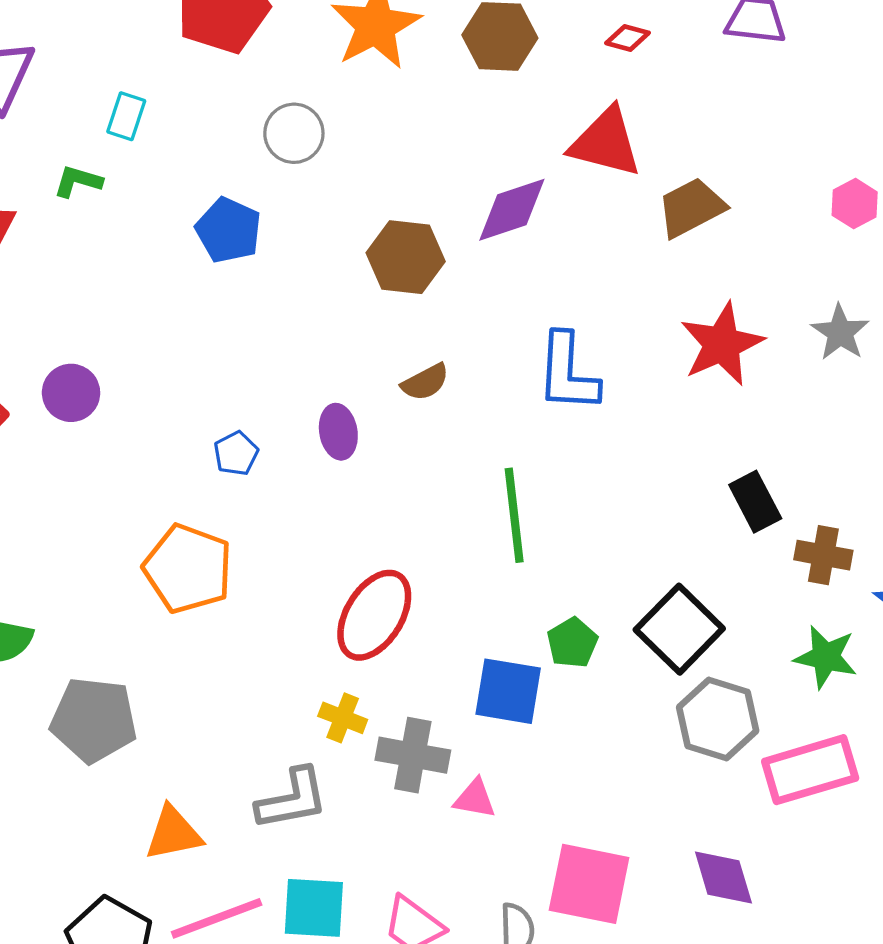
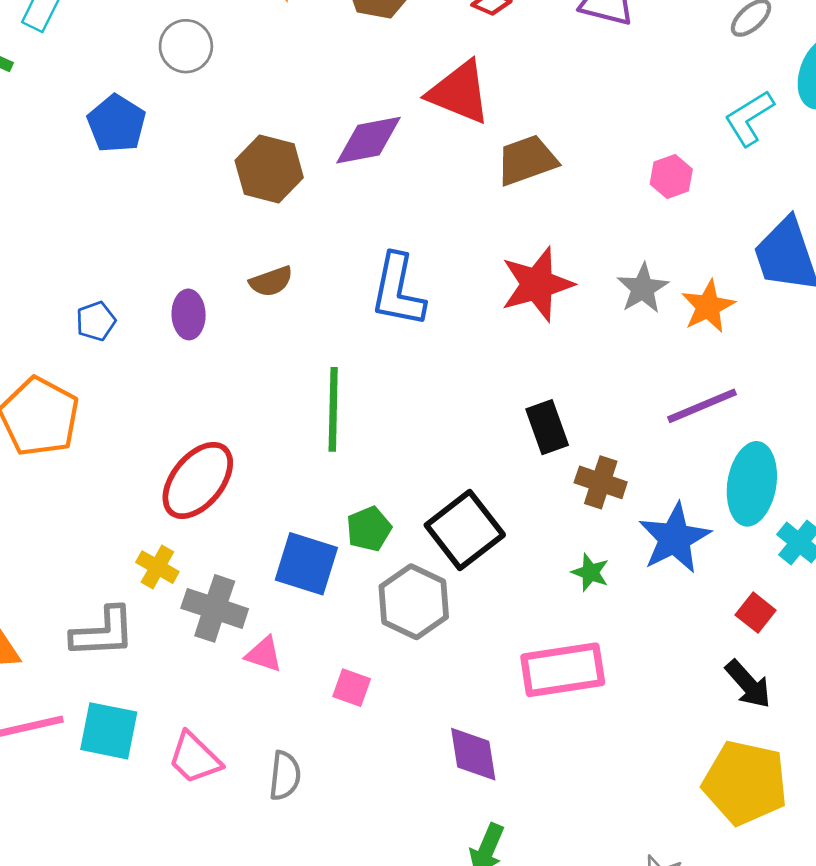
green star: (826, 657) -> (590, 572), size x0.7
gray hexagon: (718, 719) -> (414, 602), moved
pink square: (589, 884) -> (352, 688), moved, size x0.5

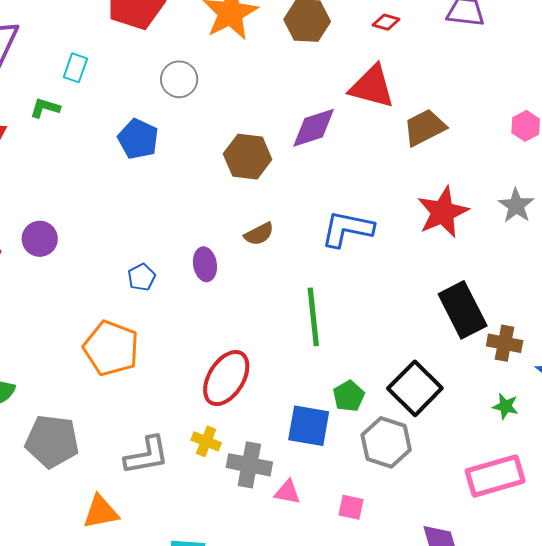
blue L-shape: (398, 290) -> (347, 229), turned 98
black rectangle: (547, 427) -> (463, 310), size x1.5
gray L-shape: (103, 632) -> (147, 455), moved

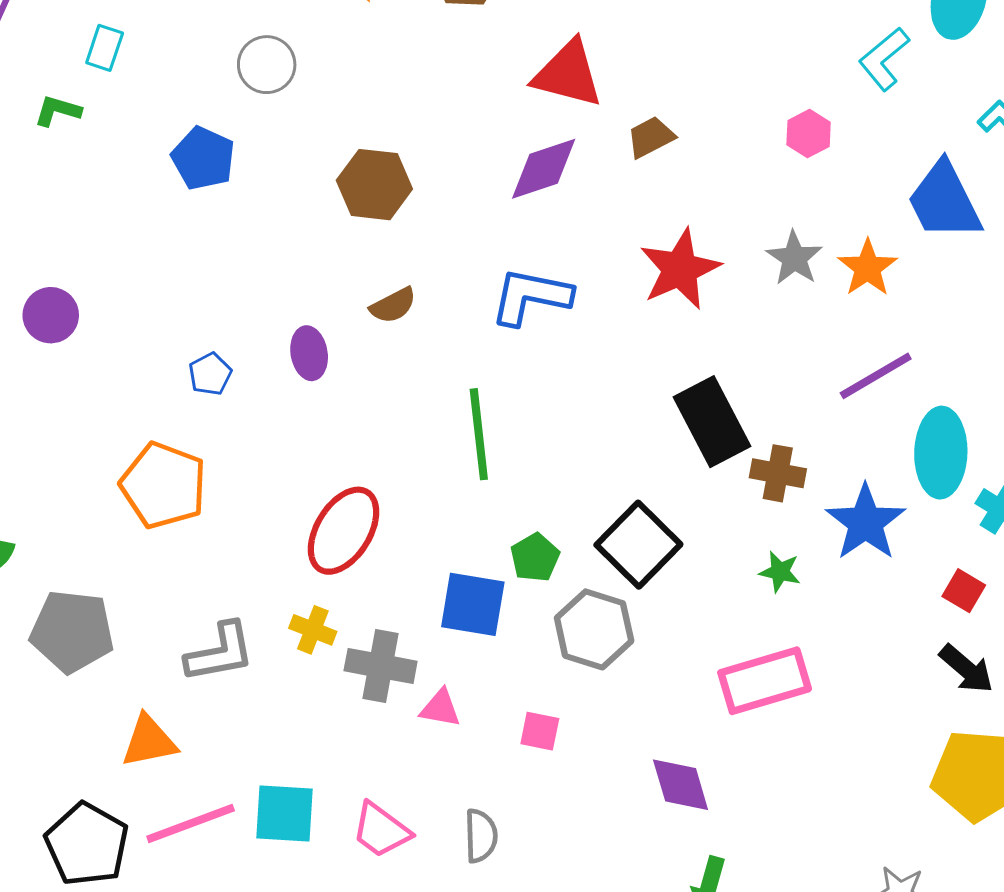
brown trapezoid: (425, 127) -> (651, 137), size x0.7
purple diamond: (314, 128) -> (544, 169), moved

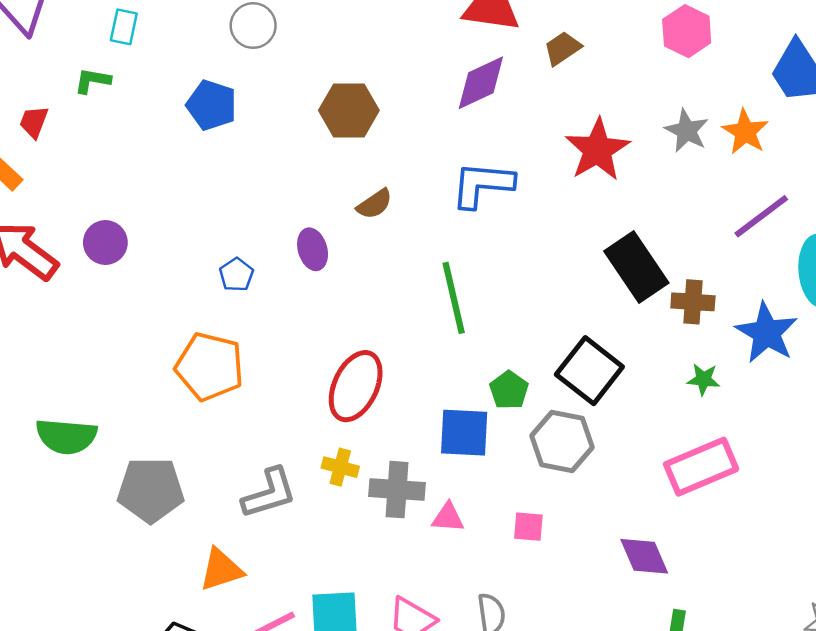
pink hexagon: (809, 133) -> (687, 31), size x1.4

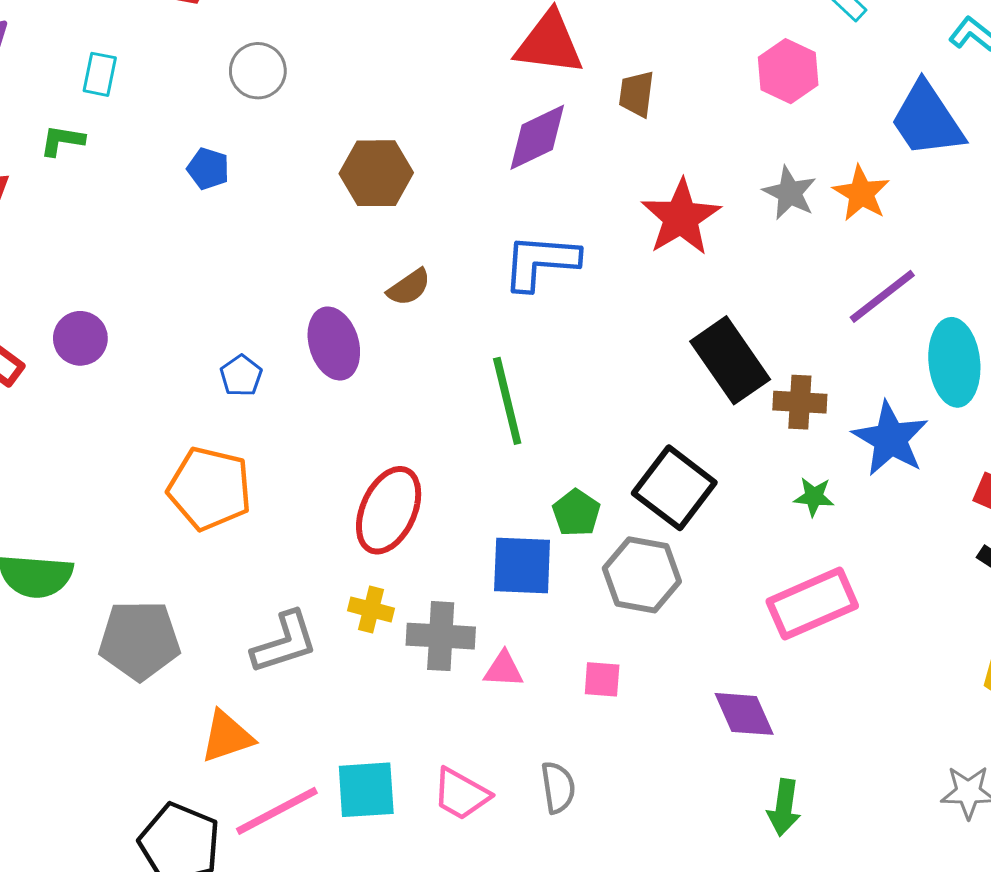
brown trapezoid: (562, 48) -> (637, 94), turned -48
blue pentagon: (212, 105) -> (208, 169), size x0.7
purple ellipse: (313, 249) -> (334, 344), size x1.4

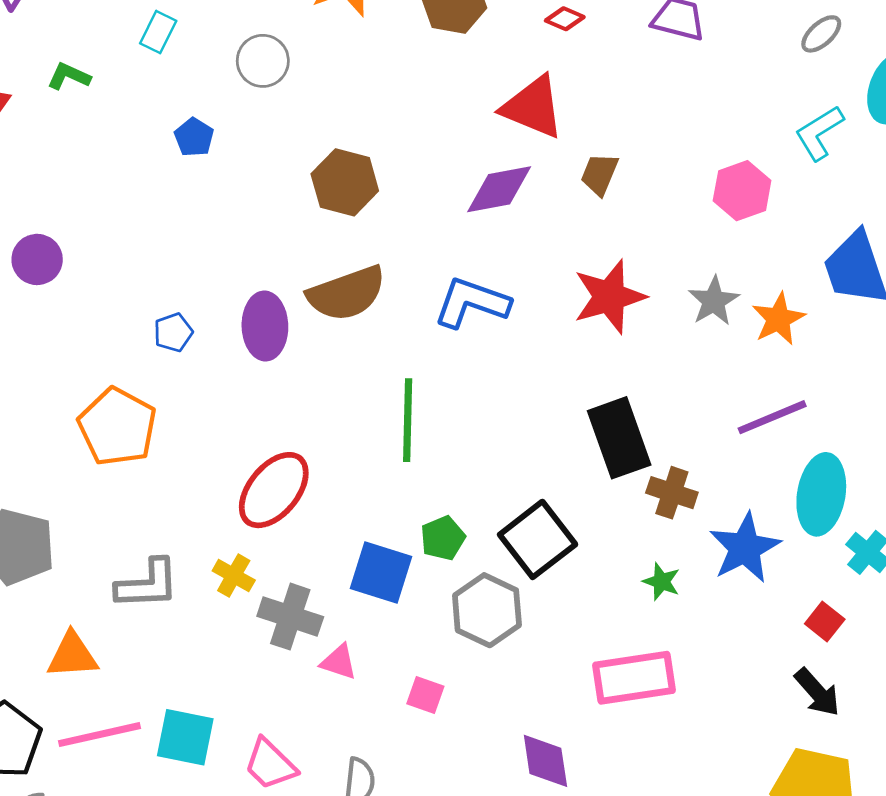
cyan rectangle: (100, 74) -> (158, 32), moved
brown semicircle: (409, 287) -> (347, 293), size x1.8

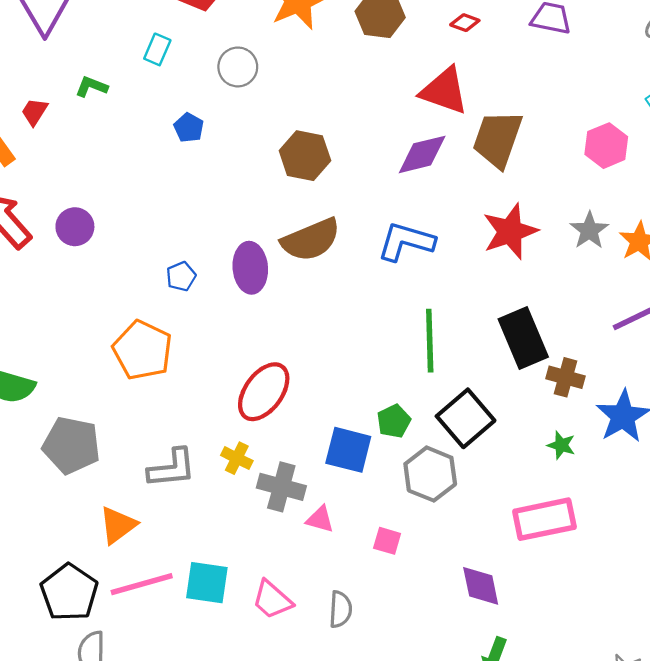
brown trapezoid: (599, 174) -> (498, 139), size x1.8
green line: (408, 420) -> (430, 341), moved
orange triangle: (72, 655) -> (118, 525), turned -30

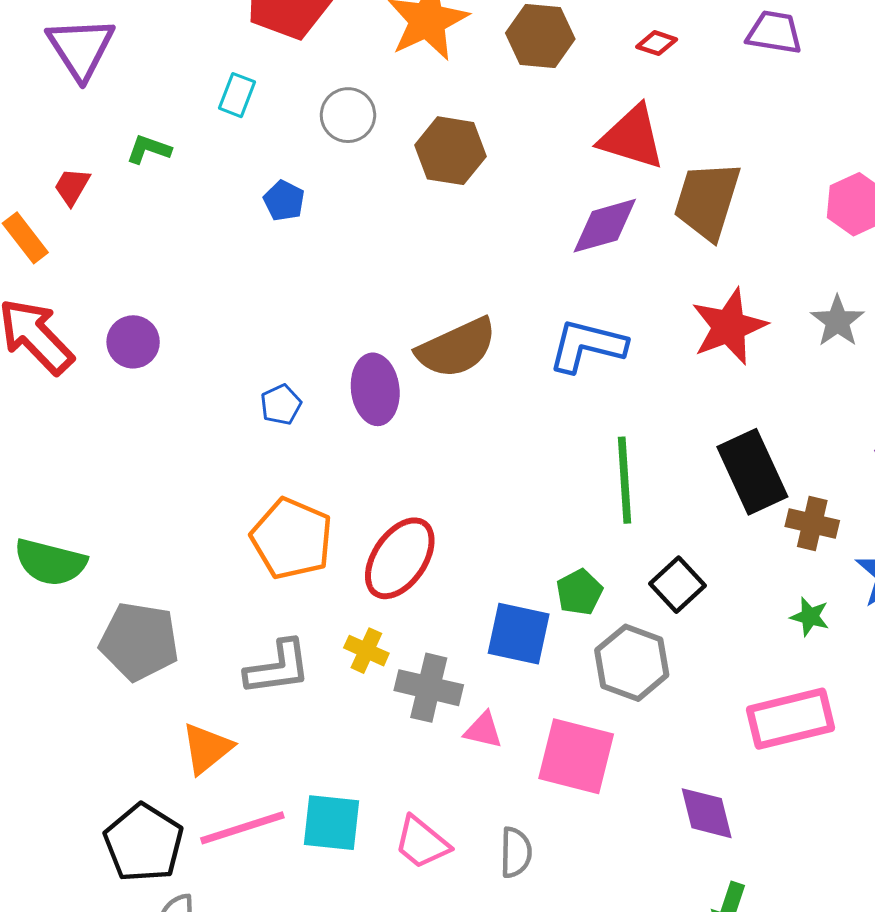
brown hexagon: (305, 156) -> (450, 151), moved
orange pentagon: (143, 350) -> (292, 539), moved
black square: (466, 418) -> (678, 585), size x0.7
pink square: (387, 541) -> (576, 756), size x2.0

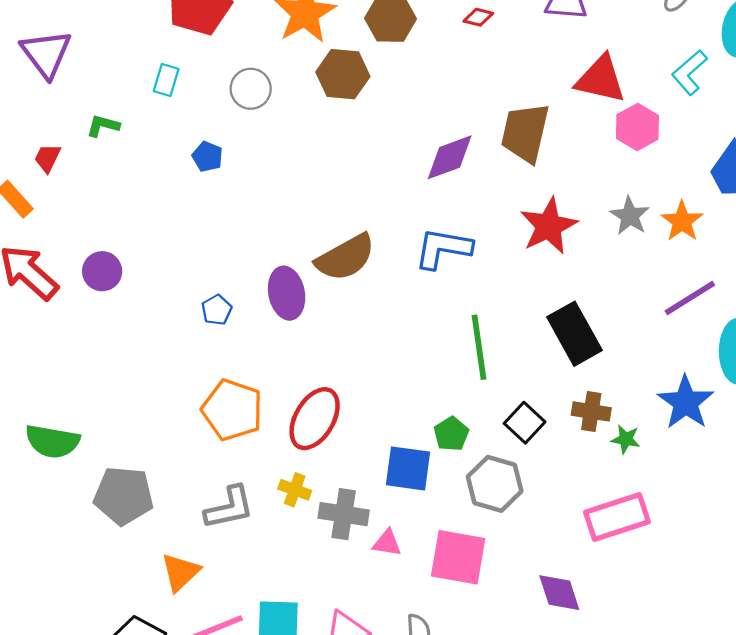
red triangle: (632, 137) -> (601, 79), moved
brown hexagon: (450, 151) -> (343, 74), moved
brown cross: (812, 524) -> (591, 411), moved

